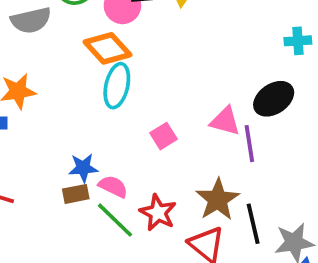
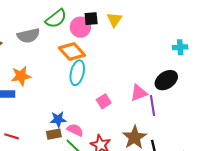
pink triangle: (225, 121) -> (139, 93), turned -36

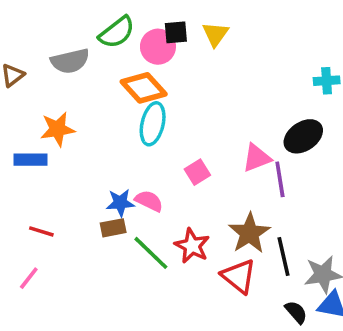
pink semicircle: (75, 130) -> (149, 201), moved

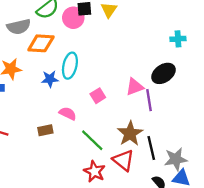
orange diamond: (144, 88) -> (41, 43), moved, turned -44
blue star: (120, 203) -> (50, 79), moved
red star: (192, 246) -> (94, 171), moved
green line: (151, 253) -> (92, 140), moved

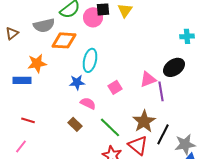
blue star: (50, 79) -> (77, 82), moved
brown rectangle: (45, 130) -> (75, 124), moved, turned 56
black line: (151, 148) -> (163, 134), turned 40

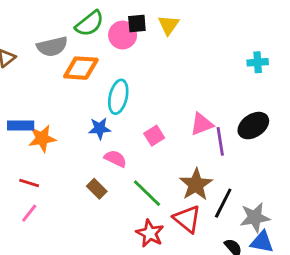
orange star: (37, 63) -> (42, 138), moved
black ellipse: (174, 67) -> (253, 126), moved
pink line: (21, 146) -> (29, 213), moved

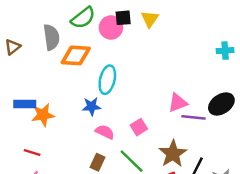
gray semicircle: (52, 47) -> (51, 37), turned -85
pink square: (154, 136) -> (139, 127), moved
purple line: (220, 141) -> (193, 117), turned -75
brown rectangle: (97, 189) -> (98, 162), moved, turned 70

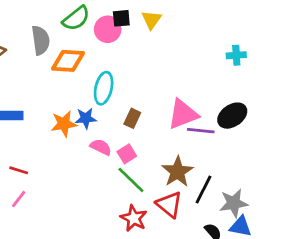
pink triangle: (178, 103) -> (183, 114), size x1.4
orange star: (43, 115) -> (64, 124), moved
pink square: (139, 127) -> (127, 154), moved
brown rectangle: (98, 162) -> (132, 118), moved

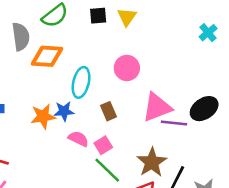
pink circle: (108, 29) -> (127, 68), moved
cyan cross: (236, 55) -> (208, 33), moved, turned -36
brown rectangle: (132, 118) -> (109, 111), turned -48

